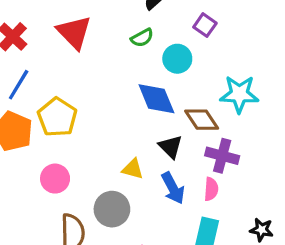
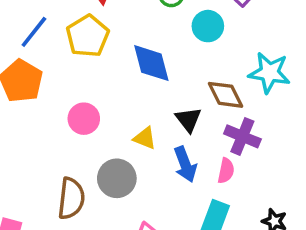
blue diamond: (156, 99) -> (151, 63), moved
yellow pentagon: (57, 117) -> (88, 36), moved
pink circle: (55, 179) -> (84, 119), moved

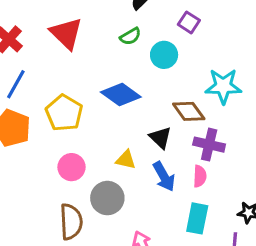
yellow pentagon: (88, 36) -> (64, 113), moved
blue diamond: (151, 63) -> (121, 94), turned -30
pink circle: (84, 119) -> (71, 167), moved

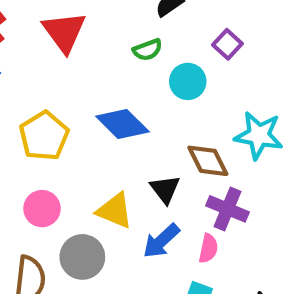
yellow triangle: (126, 160) -> (115, 211), size x1.4
blue arrow: (164, 176) -> (161, 241), turned 68

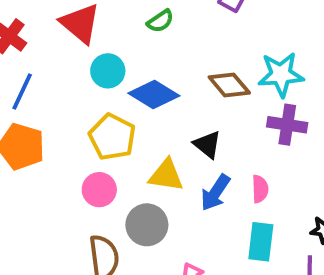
cyan circle: (188, 81) -> (108, 71), moved
yellow pentagon: (44, 136) -> (112, 137), moved
brown diamond: (208, 161) -> (229, 85), moved
purple cross: (227, 209) -> (287, 125), moved

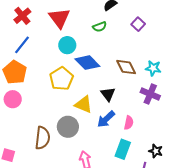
cyan star: (281, 75) -> (153, 68), size x0.7
pink circle: (99, 190) -> (13, 99), moved

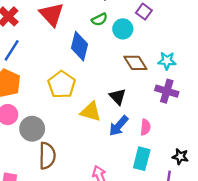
cyan circle: (67, 45) -> (123, 29), moved
blue diamond: (87, 63) -> (79, 46), moved, turned 65
gray circle: (68, 127) -> (32, 129), moved

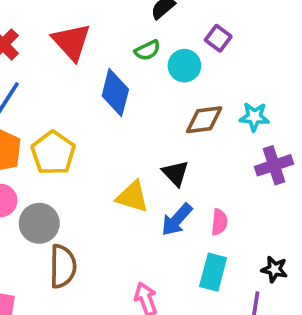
brown diamond: (135, 63) -> (204, 120), turned -65
yellow pentagon: (62, 85) -> (53, 153), moved
purple cross: (167, 91) -> (274, 165), moved, turned -35

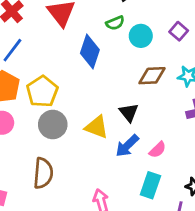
purple square: (218, 38) -> (179, 31), moved
pink semicircle: (219, 222) -> (158, 150), turned 36
gray circle: (39, 223) -> (53, 125), moved

